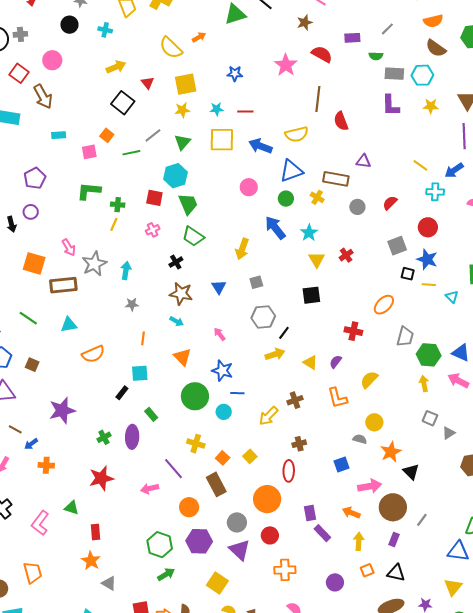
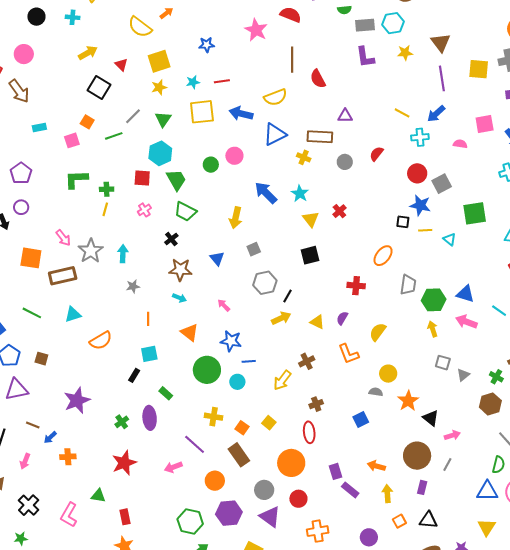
green circle: (286, 199) -> (211, 165), moved
gray square: (397, 246) -> (442, 184), moved
pink arrow: (370, 486) -> (452, 435), moved, size x0.7

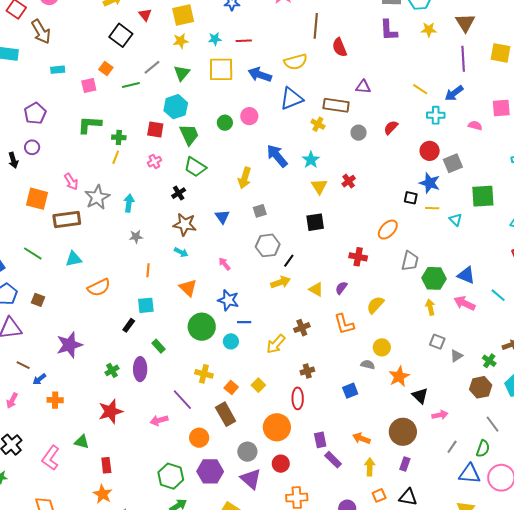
gray line: (447, 465) -> (452, 447), moved

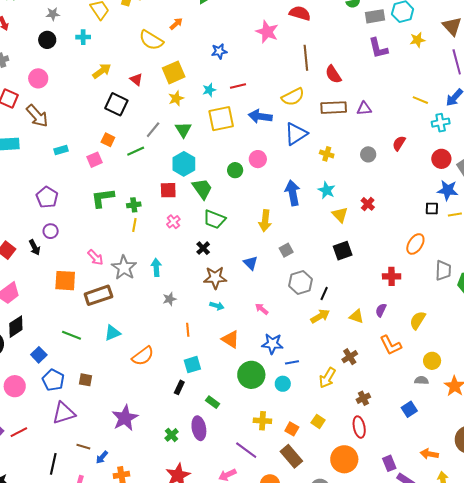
brown rectangle: (336, 105) -> (334, 108), moved
blue arrow: (277, 156) -> (293, 193), turned 40

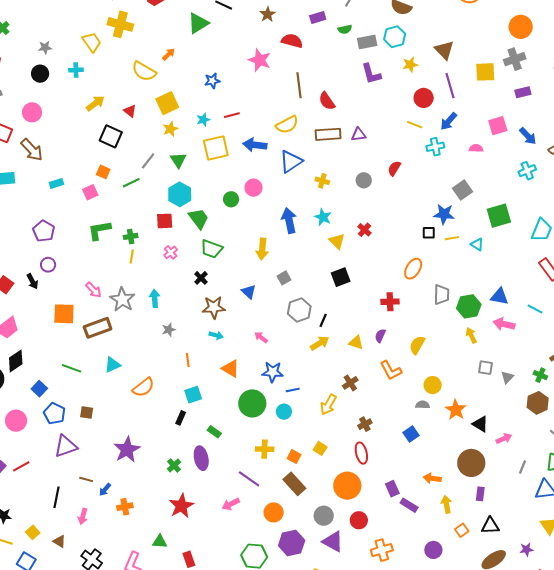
red circle: (441, 159) -> (424, 98), moved

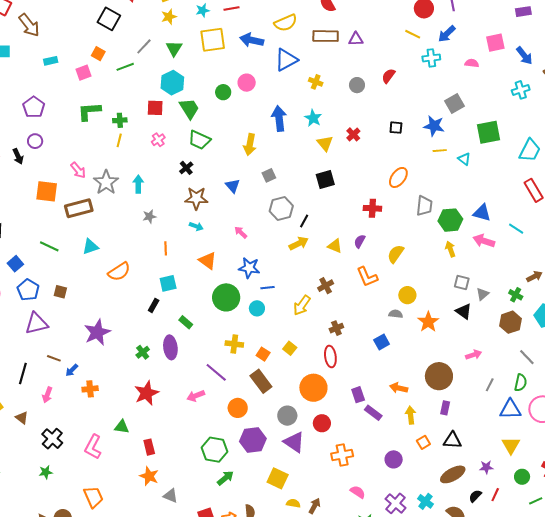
black square: (429, 233) -> (396, 128), moved
black triangle: (480, 424) -> (464, 311), moved

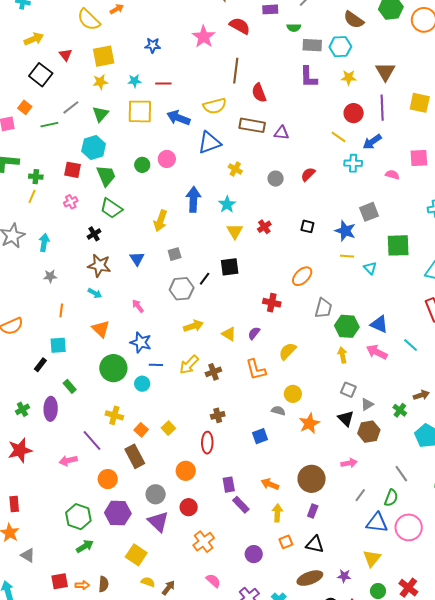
black line: (304, 221) -> (205, 279), moved
yellow arrow: (302, 305) -> (189, 365), moved
brown hexagon: (510, 322) -> (369, 432), moved
orange circle: (313, 388) -> (186, 471), size x0.7
orange cross: (342, 455) -> (204, 542), turned -35

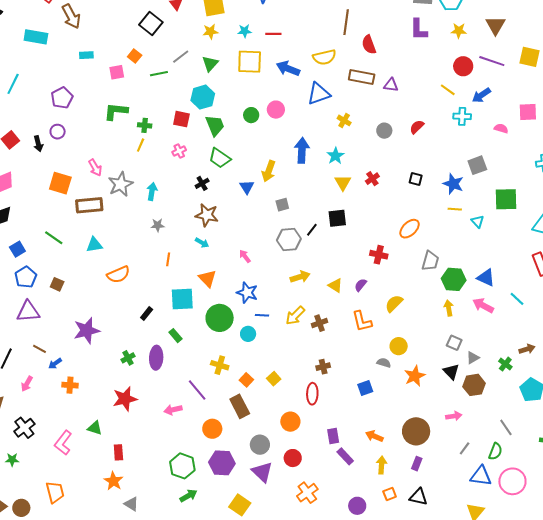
purple line: (382, 108) -> (492, 61), turned -70
blue triangle: (137, 259) -> (247, 187), moved
cyan square: (58, 345) -> (182, 299), moved, size x1.4

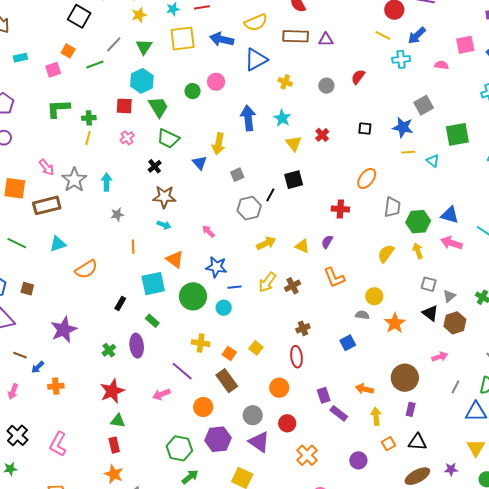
yellow semicircle: (394, 303) -> (386, 254), moved
green triangle: (95, 428) -> (118, 421), moved

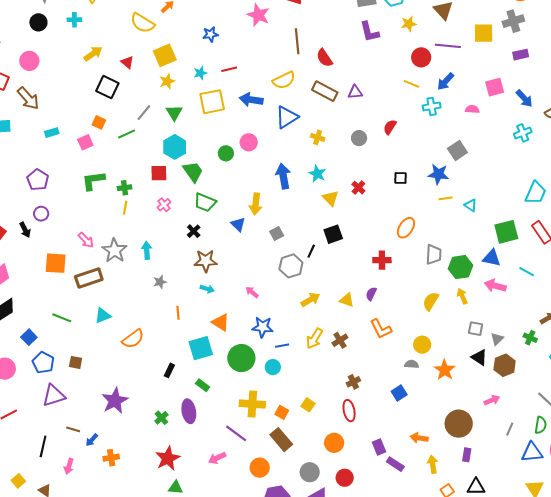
brown rectangle: (296, 36) -> (325, 91), turned 30
green square: (457, 134) -> (506, 232), moved
yellow cross: (201, 343) -> (252, 404), size x1.4

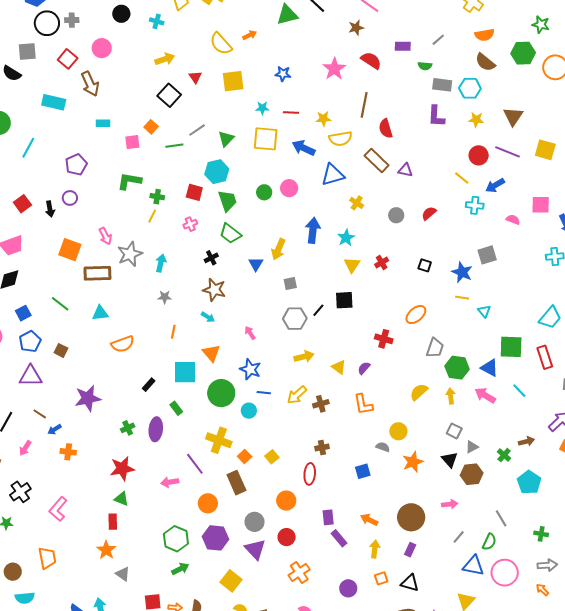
yellow star: (167, 81) -> (323, 119), moved

